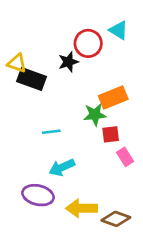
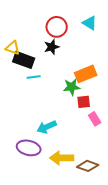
red circle: (88, 43) -> (57, 27), moved
cyan line: (51, 132) -> (34, 77), moved

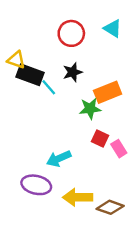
black star: (52, 47) -> (73, 72), moved
cyan line: (34, 77) -> (49, 87), moved, turned 56
red square: (84, 102) -> (100, 139), moved, turned 32

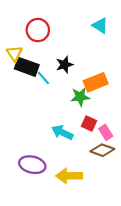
red circle: (71, 33) -> (38, 30), moved
yellow triangle: (16, 60) -> (14, 53), turned 36
cyan arrow: (59, 159) -> (62, 132), moved, turned 50
brown diamond: (110, 207) -> (102, 150), moved

